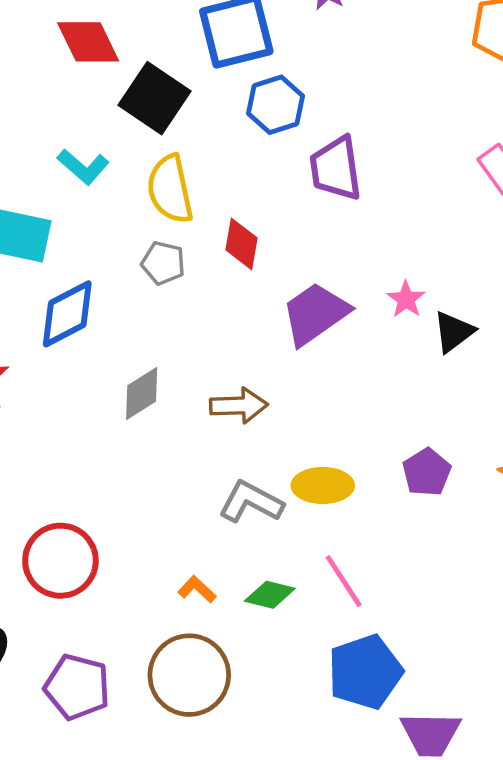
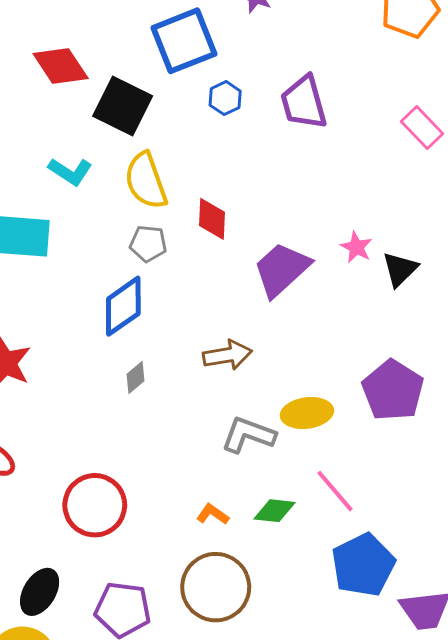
blue hexagon: (276, 105) -> (225, 98), size x0.7
purple trapezoid: (336, 168) -> (304, 102), moved
blue diamond: (67, 314) -> (123, 306), moved
gray diamond: (142, 393) -> (135, 377), moved, size x0.7
purple pentagon: (427, 472) -> (393, 390), size x1.5

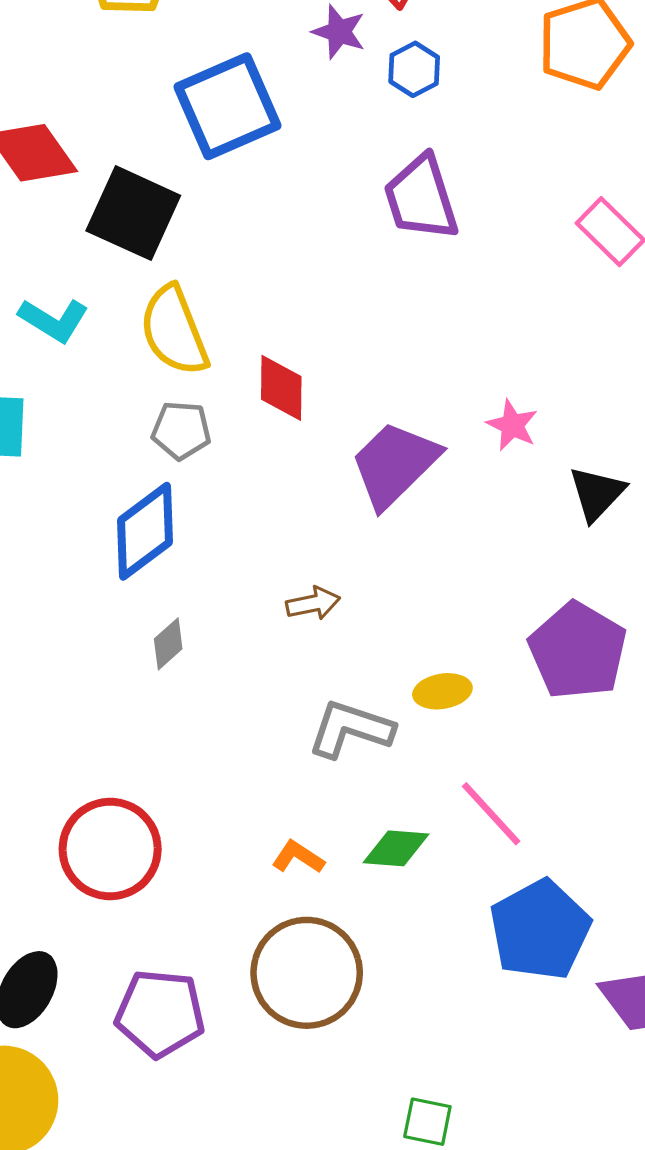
blue hexagon: (225, 98) -> (414, 69), moved
black triangle: (400, 269) -> (597, 493), moved
brown arrow: (227, 355) -> (313, 603), size x0.7
yellow ellipse: (307, 413) -> (442, 691), size x0.7

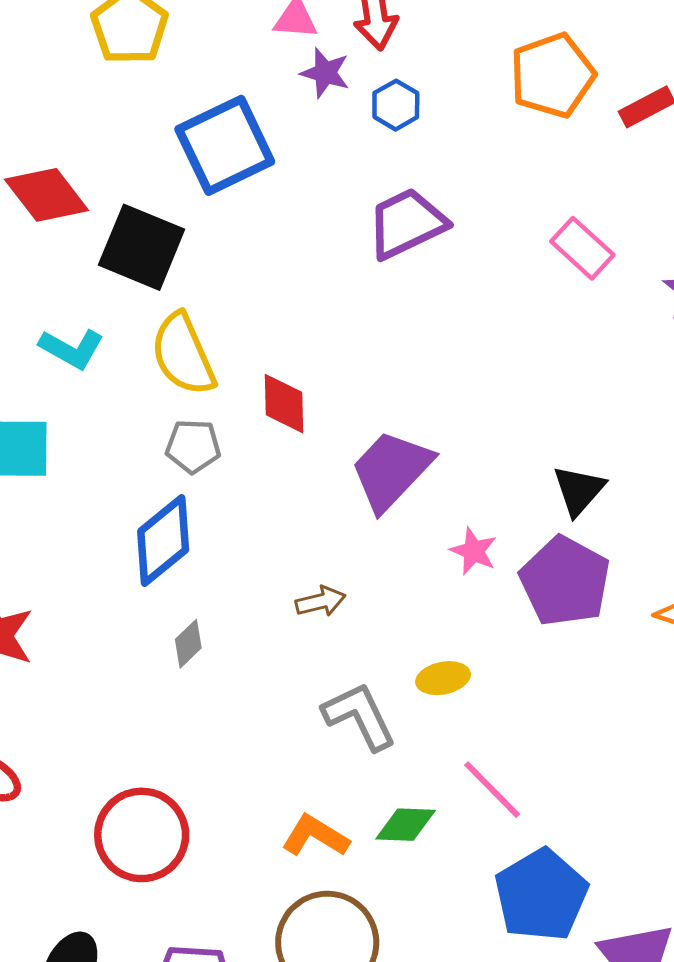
purple trapezoid: (421, 198) -> (407, 223), turned 84
pink star: (512, 425) -> (474, 551), moved
purple pentagon: (578, 651) -> (565, 581), moved
gray L-shape: (351, 729) -> (359, 716), turned 48
orange L-shape: (298, 857) -> (315, 836), size x1.4

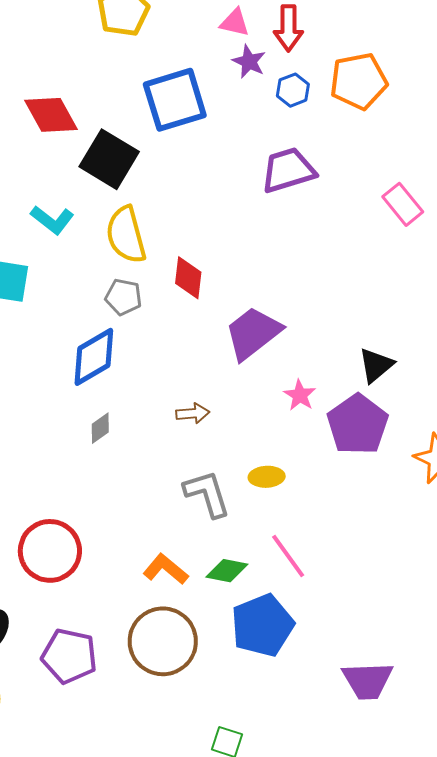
orange pentagon: (552, 75) -> (358, 81), moved
blue pentagon: (541, 895) -> (262, 625), moved

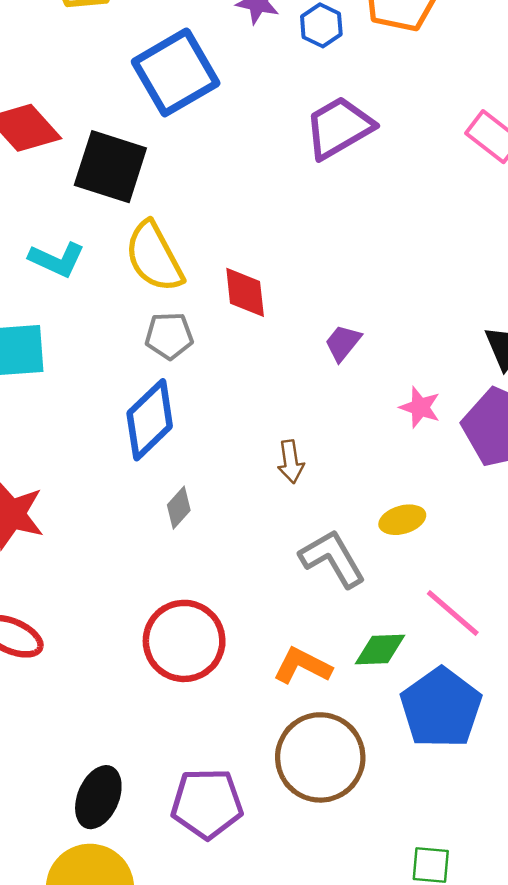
purple trapezoid: (253, 333) -> (343, 343), size x0.5
brown arrow: (193, 413) -> (291, 462), turned 100
red circle: (50, 551) -> (184, 641), moved

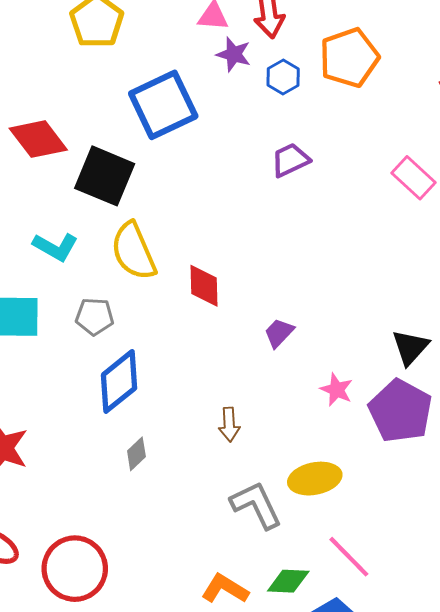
purple trapezoid: (339, 128) -> (290, 160), size x0.7
gray pentagon: (169, 336) -> (95, 317), moved
yellow ellipse: (402, 520) -> (315, 479), size x1.4
red circle: (184, 641) -> (75, 569), moved

